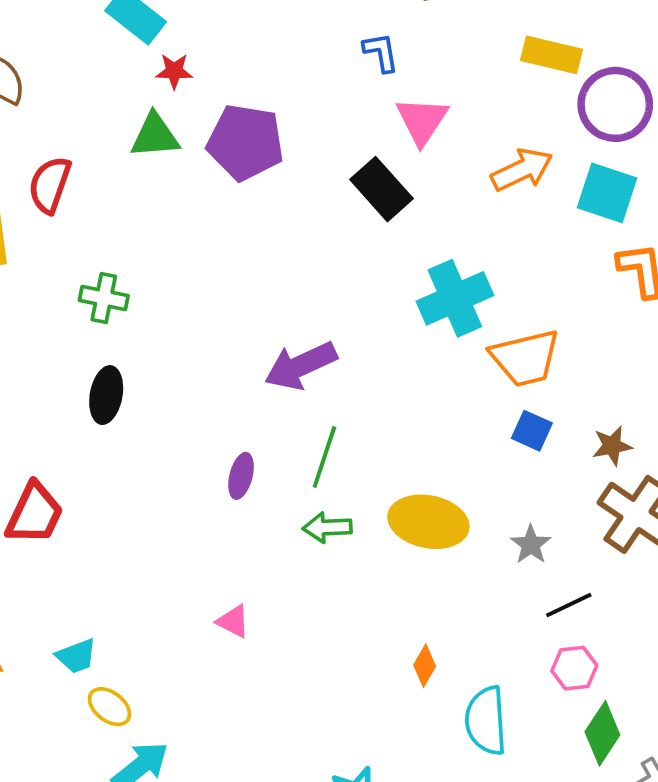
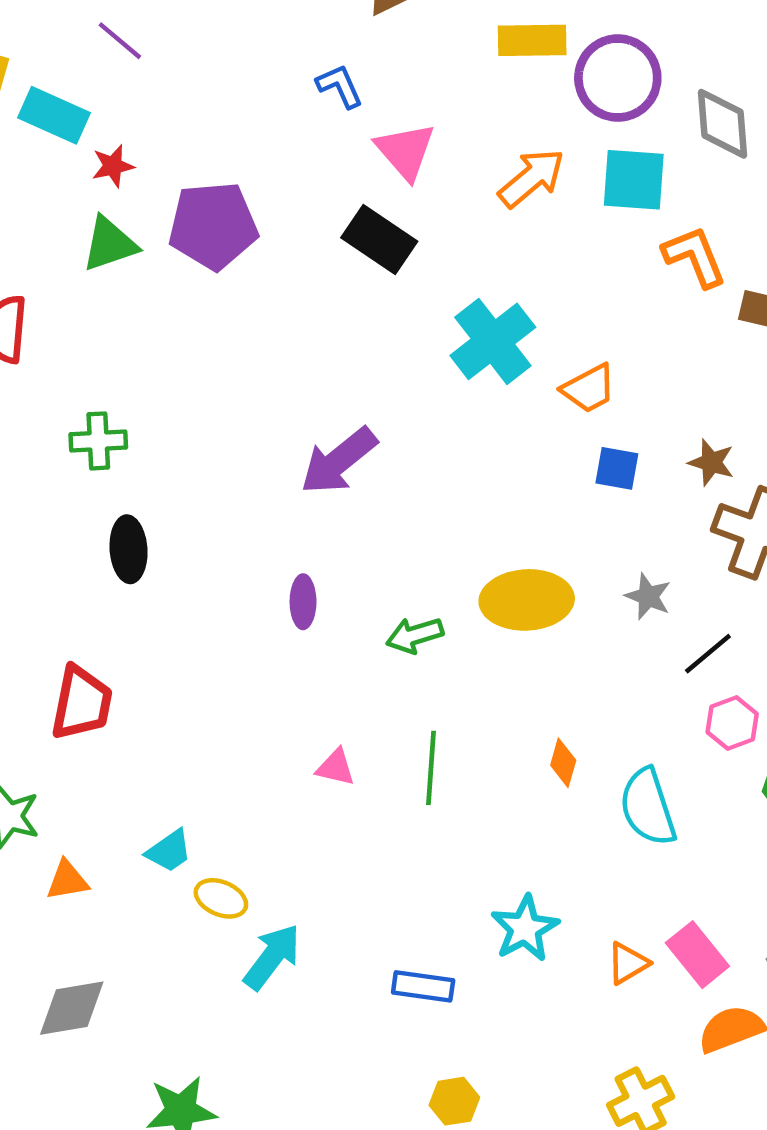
orange trapezoid: (525, 358) -> (589, 388), size x0.7
brown star: (612, 446) -> (711, 462), turned -30
green line: (324, 457) -> (431, 768), moved

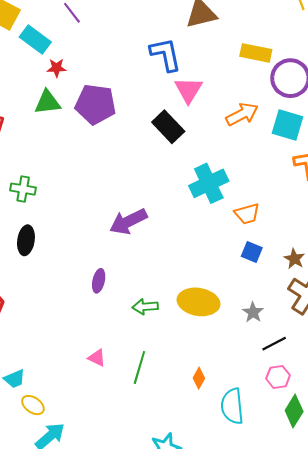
blue L-shape: (340, 86) -> (166, 54), size x1.6

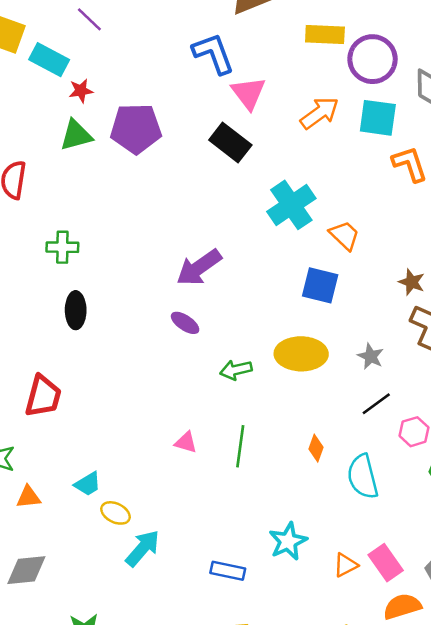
orange trapezoid: (247, 214) -> (344, 235), turned -112
blue square: (252, 252) -> (320, 285), moved, size x1.4
purple ellipse: (99, 281) -> (185, 323), moved, turned -60
black line: (274, 344) -> (376, 404), moved

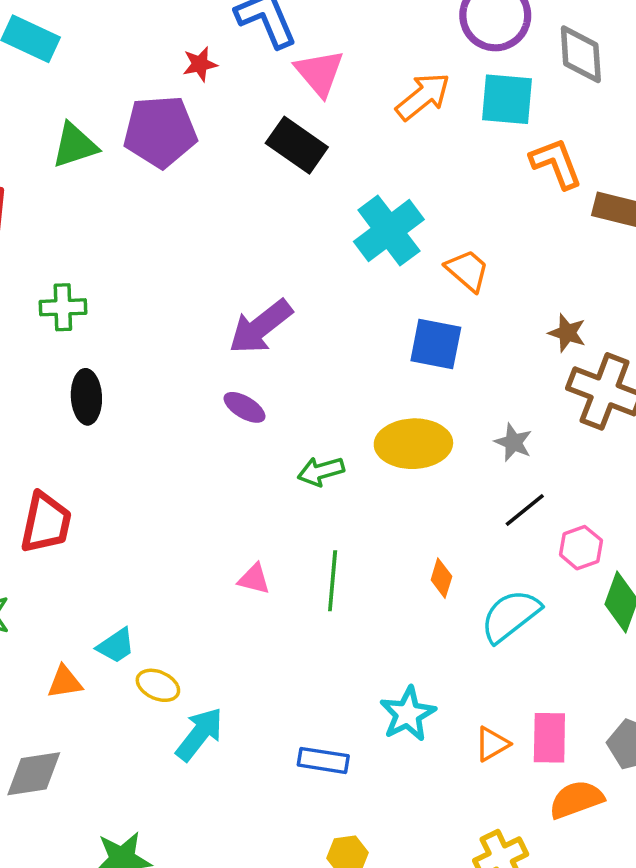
red star: (81, 91) -> (200, 64), moved
cyan semicircle: (363, 477) -> (510, 616), turned 69
orange triangle: (28, 497) -> (65, 682), moved
pink rectangle: (386, 563) -> (549, 738), turned 39

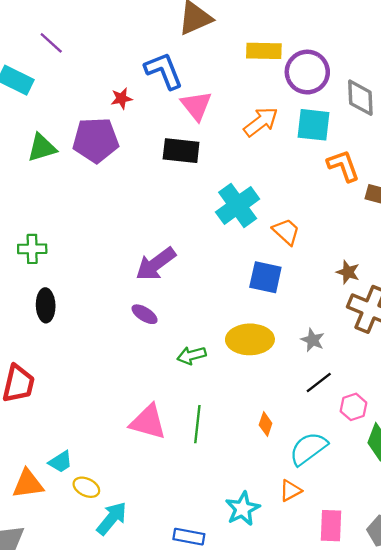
black rectangle: (297, 145) -> (181, 151), turned -30
pink triangle: (254, 579) -> (148, 422), size x1.8
orange triangle: (65, 682) -> (28, 484), size x1.4
orange triangle: (492, 744) -> (290, 491), moved

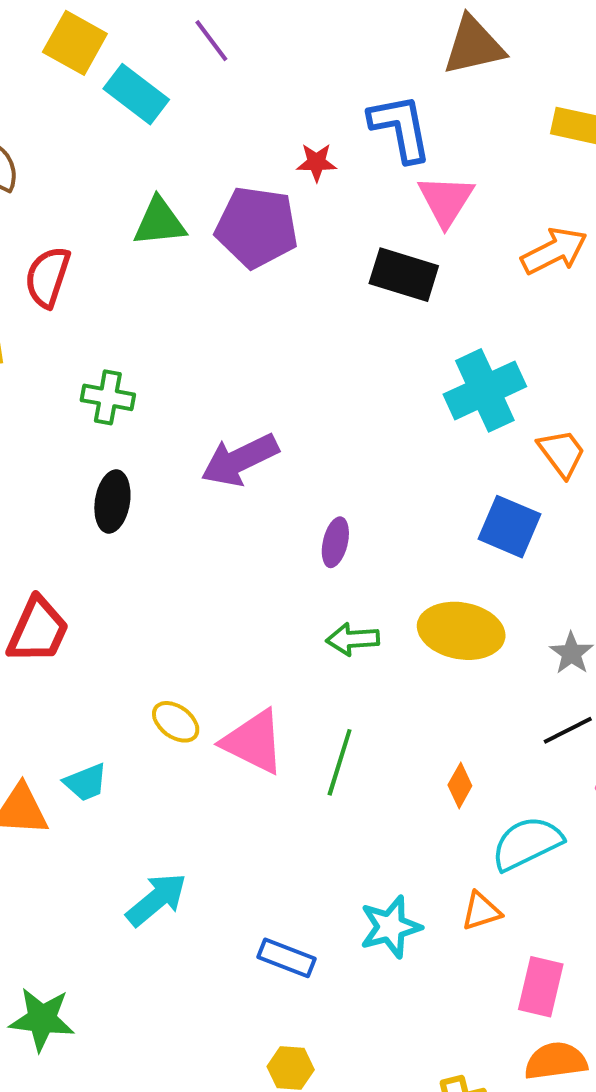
purple arrow: (156, 264) -> (240, 460), moved
purple ellipse: (145, 314) -> (335, 542), moved, turned 60
yellow ellipse: (86, 487) -> (176, 722), moved

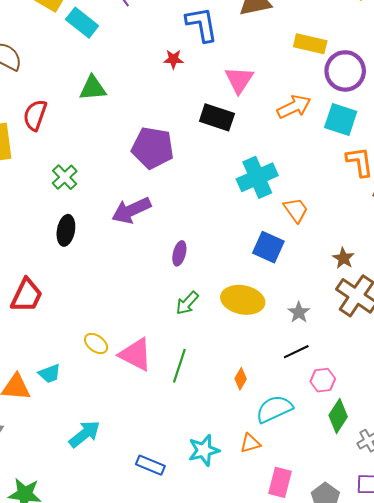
blue L-shape: (400, 128) -> (202, 24), moved
purple pentagon: (257, 227) -> (153, 148), moved
green cross: (108, 397) -> (65, 177), turned 35
green arrow: (353, 639) -> (187, 303), turned -45

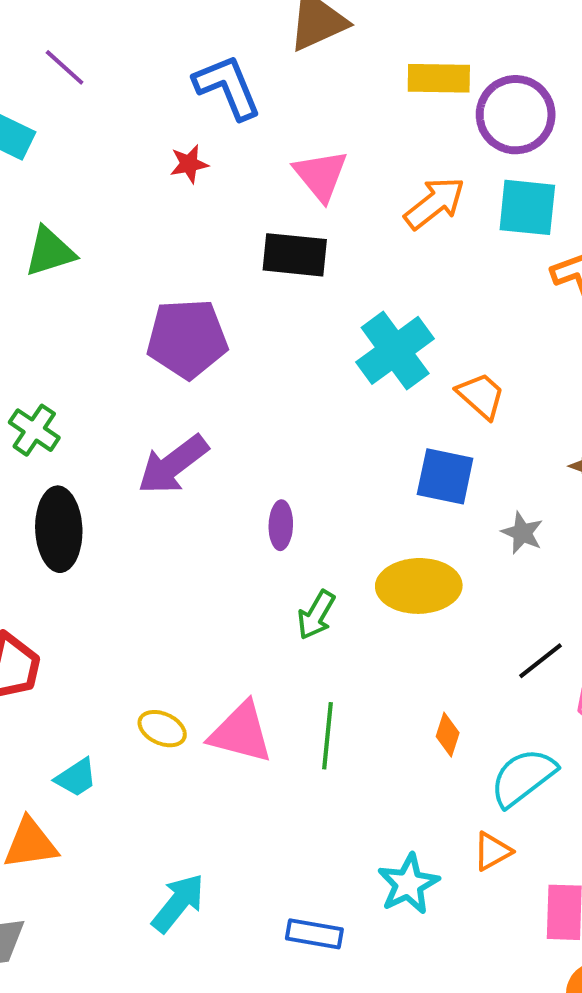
black ellipse: (66, 230) -> (59, 529), size x1.4
gray star: (299, 312) -> (522, 533), moved
cyan trapezoid: (50, 374) -> (76, 778), moved

